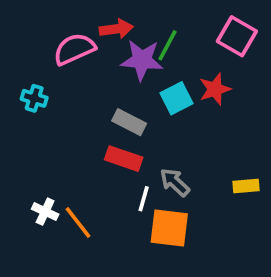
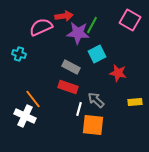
red star: (215, 89) -> (118, 73), moved, turned 30
white cross: (45, 212) -> (25, 116), size x1.5
orange line: (78, 223) -> (33, 99), moved

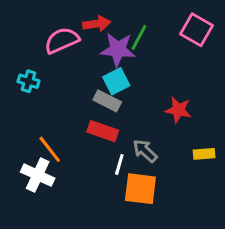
cyan square: (97, 54) -> (116, 81), moved

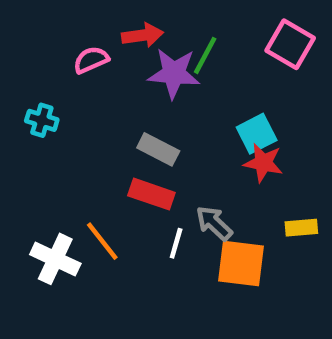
pink semicircle: (62, 40) -> (91, 60), size x0.7
cyan square: (116, 81) -> (257, 134), moved
orange line: (50, 149) -> (102, 241), moved
orange square: (140, 189) -> (241, 263), moved

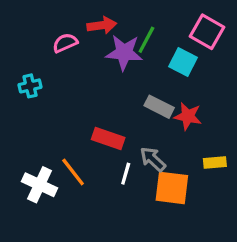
cyan cross: (42, 120) -> (30, 86), turned -30
cyan square: (257, 134) -> (183, 62), moved, turned -36
gray rectangle: (158, 149) -> (159, 107), moved

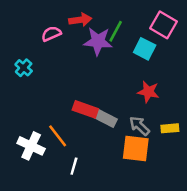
cyan cross: (30, 86) -> (24, 68), turned -36
gray rectangle: (159, 107) -> (105, 118), moved
gray arrow: (153, 159) -> (140, 126), moved
white line: (126, 174) -> (74, 166), moved

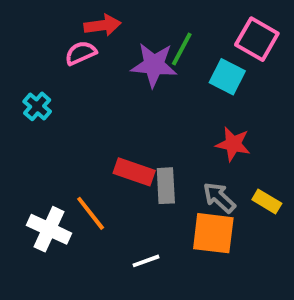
red arrow: (80, 20) -> (102, 25), moved
gray rectangle: (105, 118) -> (166, 186), turned 60
yellow rectangle: (170, 128) -> (267, 201), turned 36
white line: (74, 166) -> (146, 261), moved, turned 54

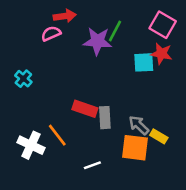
cyan square: (227, 77) -> (144, 62), moved, turned -30
cyan cross: (37, 106) -> (23, 79), moved
red star: (233, 144) -> (161, 54), moved
yellow rectangle: (267, 201) -> (159, 136), moved

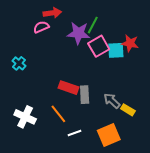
pink square: (163, 25) -> (99, 46), moved, turned 30
orange line: (57, 135) -> (58, 114), moved
orange square: (135, 148) -> (109, 135), moved, turned -30

